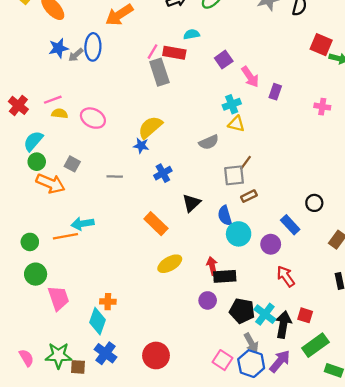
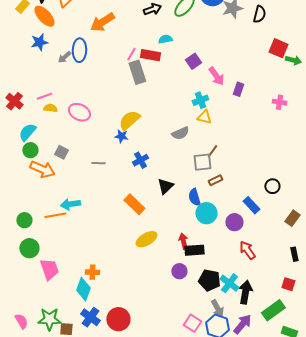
blue star: (58, 48) -> (39, 42), moved
red square: (305, 315) -> (288, 284), moved
red circle: (156, 355) -> (118, 319), moved

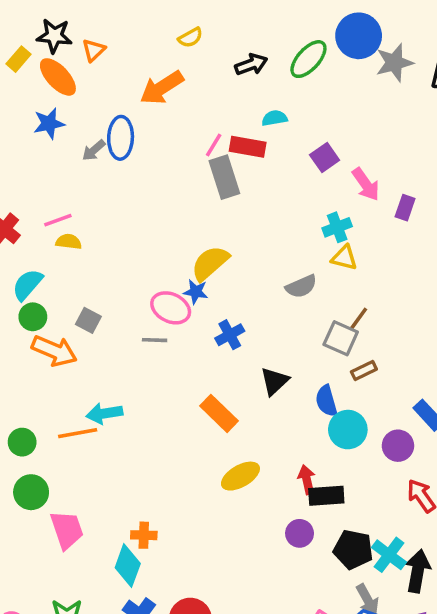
pink ellipse: (79, 112) -> (171, 308), moved
gray square: (202, 162) -> (341, 338), turned 30

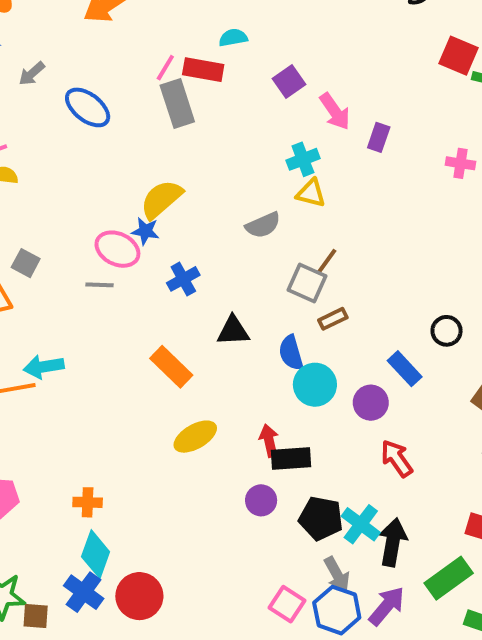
blue ellipse: (121, 138) -> (88, 107), moved, turned -54
black triangle: (274, 381) -> (233, 331), turned 40
cyan diamond: (128, 566) -> (96, 554), moved

